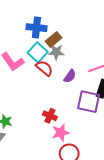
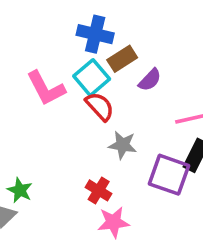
gray star: (56, 52) -> (123, 145), moved
purple semicircle: (70, 76) -> (150, 80), moved

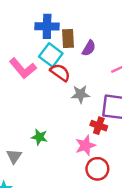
brown rectangle: (122, 59) -> (68, 38), turned -48
green star: (20, 190) -> (39, 137), moved
red cross: (99, 190) -> (99, 126), moved

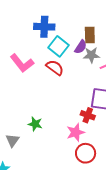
brown rectangle: (68, 38) -> (90, 35), moved
cyan square: (51, 55) -> (58, 46), moved
gray star: (80, 94) -> (91, 55), moved

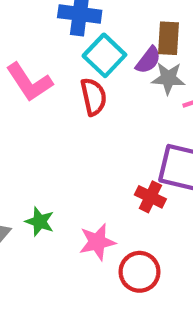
red semicircle: (55, 68) -> (94, 97), turned 36
green star: (35, 124) -> (40, 222), moved
pink star: (75, 132) -> (97, 242), moved

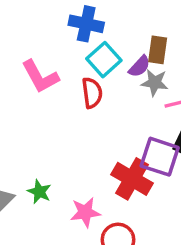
red cross: (150, 197) -> (132, 179), size x1.6

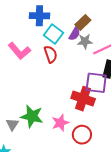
brown rectangle: (158, 50) -> (83, 22), turned 49
green star: (39, 192) -> (32, 116), size x1.6

